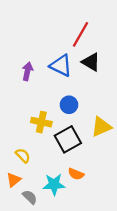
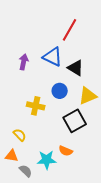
black triangle: (91, 62) -> (76, 68), moved
yellow triangle: (101, 127) -> (88, 96), moved
black square: (68, 139) -> (75, 121), moved
orange triangle: (14, 180) -> (12, 156), turned 48

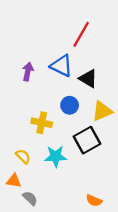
orange semicircle: (66, 151) -> (94, 201), moved
cyan star: (47, 160) -> (56, 156), moved

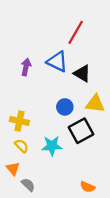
blue circle: (70, 105) -> (65, 107), moved
yellow triangle: (102, 111) -> (95, 104), turned 30
yellow cross: (42, 123) -> (19, 121), moved
orange triangle: (14, 181) -> (13, 169), turned 40

